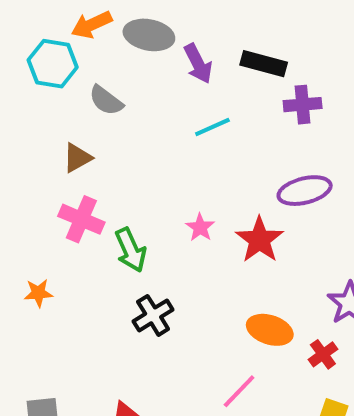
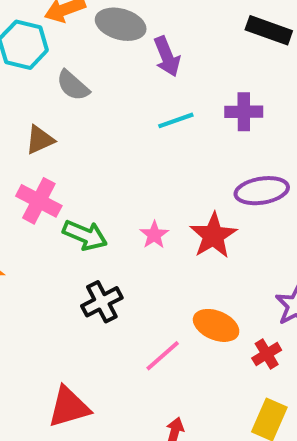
black rectangle: (264, 64) -> (269, 30), moved
purple cross: (303, 105) -> (244, 112), moved
pink star: (200, 227) -> (154, 235), moved
green arrow: (131, 250) -> (85, 235), turned -48
pink line: (239, 391) -> (163, 356), moved

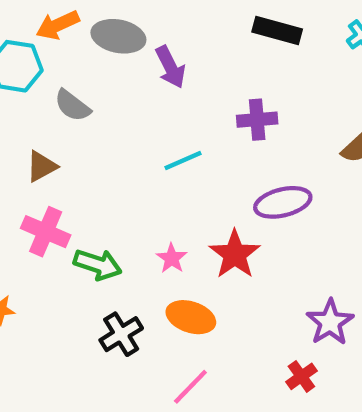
cyan line: (176, 120) -> (183, 161), moved
orange ellipse: (216, 325) -> (191, 317), moved

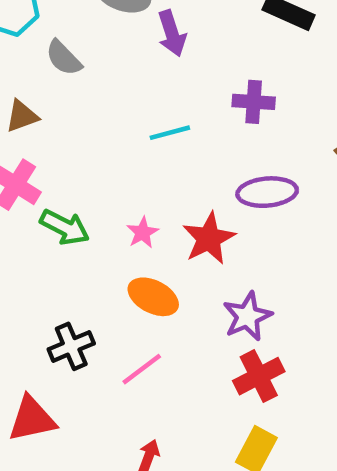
purple star: (330, 322) -> (247, 316), moved
black cross: (121, 334) -> (71, 346), moved
red cross: (301, 376) -> (259, 376), size x1.5

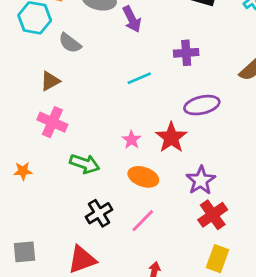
green arrow: (65, 227) -> (85, 164), moved

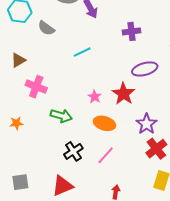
cyan line: (139, 78) -> (82, 52), moved
brown triangle: (50, 81) -> (18, 60), moved

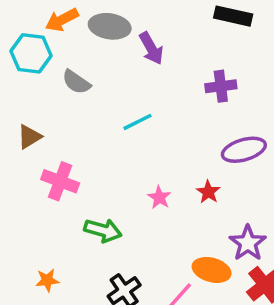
red star: (124, 94) -> (208, 192), size x0.6
orange star: (16, 123) -> (47, 280), moved
orange ellipse: (104, 123) -> (212, 270), moved

